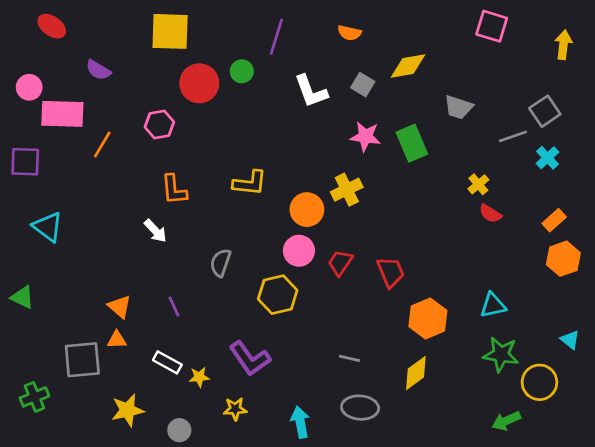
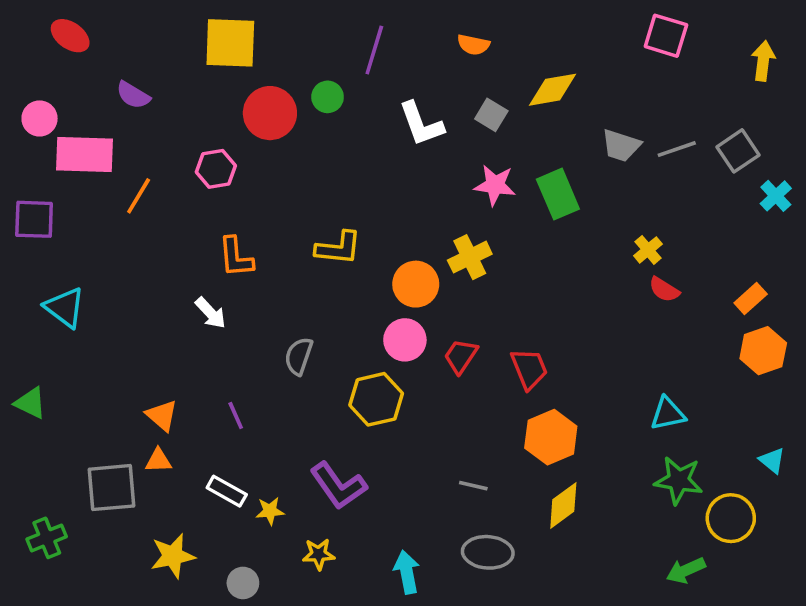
gray line: (513, 136) -> (677, 149), moved
cyan cross: (547, 158) -> (776, 196), moved
orange hexagon: (428, 319) -> (551, 437), moved

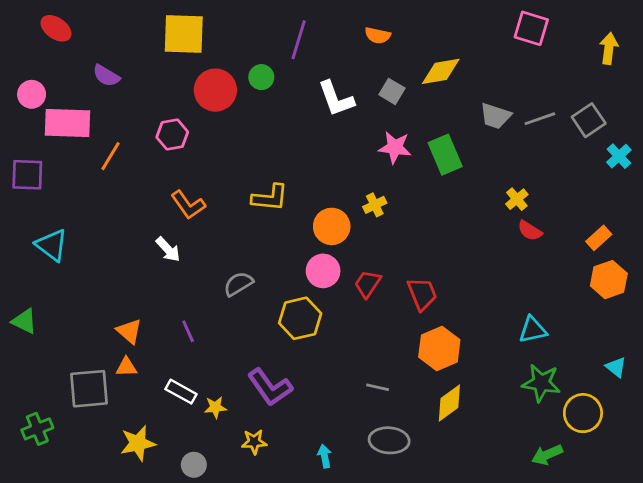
orange L-shape: (236, 257) -> (188, 205), turned -30
yellow cross: (470, 257) -> (375, 205), size x0.7
gray semicircle: (299, 356) -> (238, 284), turned 40
cyan arrow: (407, 572) -> (324, 456), size x0.7

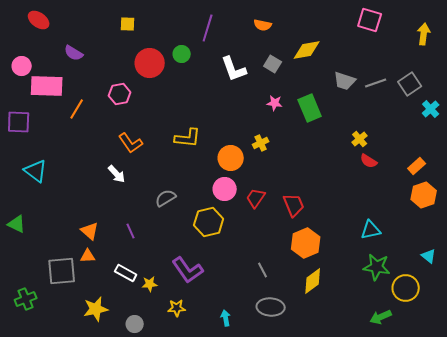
yellow square: (184, 34) -> (128, 24), size x0.5
pink star: (395, 147) -> (275, 103), size x0.7
gray line: (378, 387) -> (263, 270), turned 49

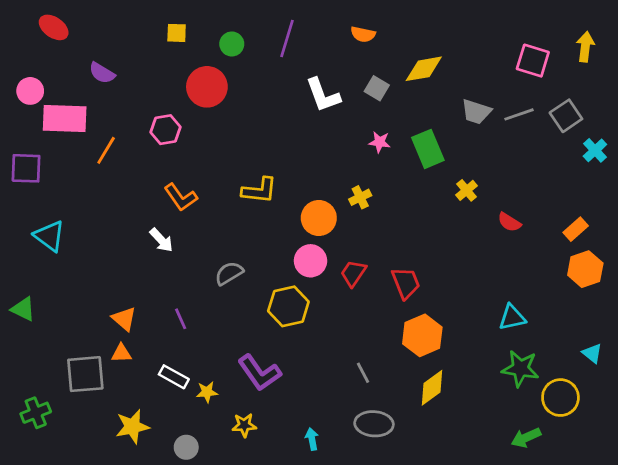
pink square: (370, 20) -> (533, 61), moved
green circle: (182, 54) -> (232, 44), moved
yellow cross: (360, 139) -> (467, 190), moved

